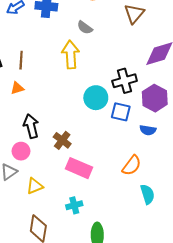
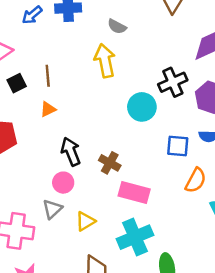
blue square: (121, 112) -> (178, 146), moved
cyan cross: (74, 205) -> (135, 237), size x1.8

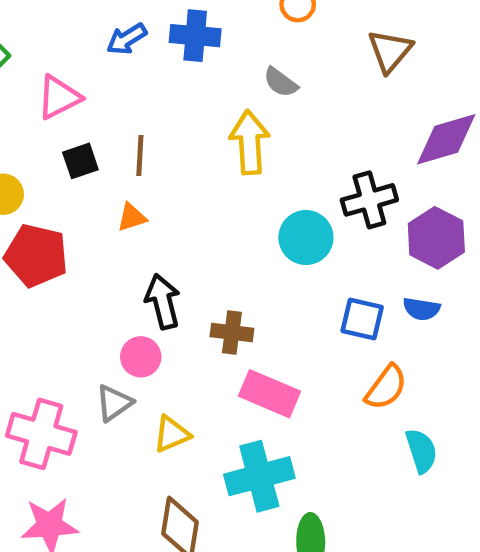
brown cross: (110, 163) -> (232, 333), turned -30

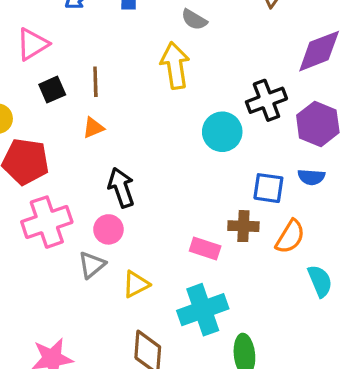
brown cross: (232, 333) -> (243, 226), moved
pink rectangle: (269, 394) -> (205, 249), size x0.7
pink cross: (41, 434) -> (47, 222), moved, turned -30

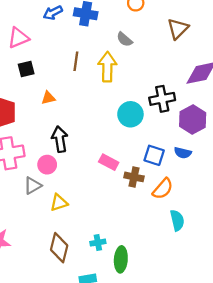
brown line: (95, 82) -> (76, 61), moved
pink rectangle: (205, 249) -> (109, 162), moved
cyan cross: (203, 310) -> (98, 243), moved, size x0.5

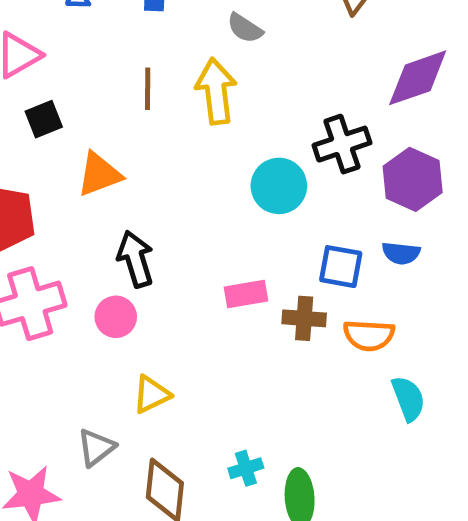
orange triangle: (48, 98) -> (99, 174), size x1.5
pink rectangle: (109, 162) -> (246, 294), turned -30
gray triangle: (33, 186) -> (96, 448), moved
orange semicircle: (163, 189) -> (369, 335), turned 60

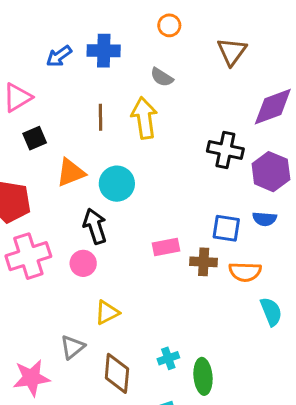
black cross: (342, 144) -> (225, 150), turned 32
cyan circle: (279, 186) -> (117, 184), moved

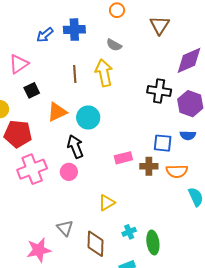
yellow triangle: (107, 312) -> (107, 203), moved
gray triangle: (72, 347) -> (65, 228), turned -30

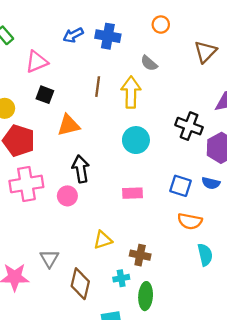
black square: (32, 90) -> (45, 95), turned 35
cyan circle: (88, 118) -> (136, 140), moved
brown cross: (149, 166) -> (140, 255), moved

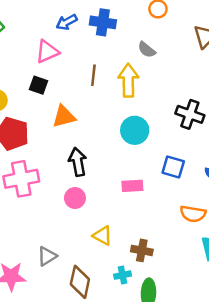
pink triangle: (37, 62) -> (47, 52), moved
blue square: (181, 186) -> (173, 167), moved
pink circle: (67, 196) -> (75, 198), moved
yellow triangle: (103, 240) -> (102, 235), turned 48
gray triangle: (49, 259) -> (47, 256), turned 30

